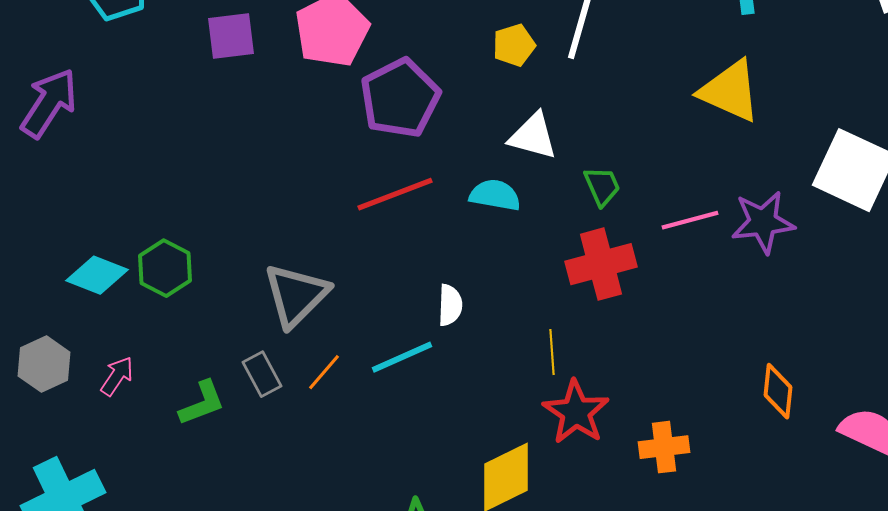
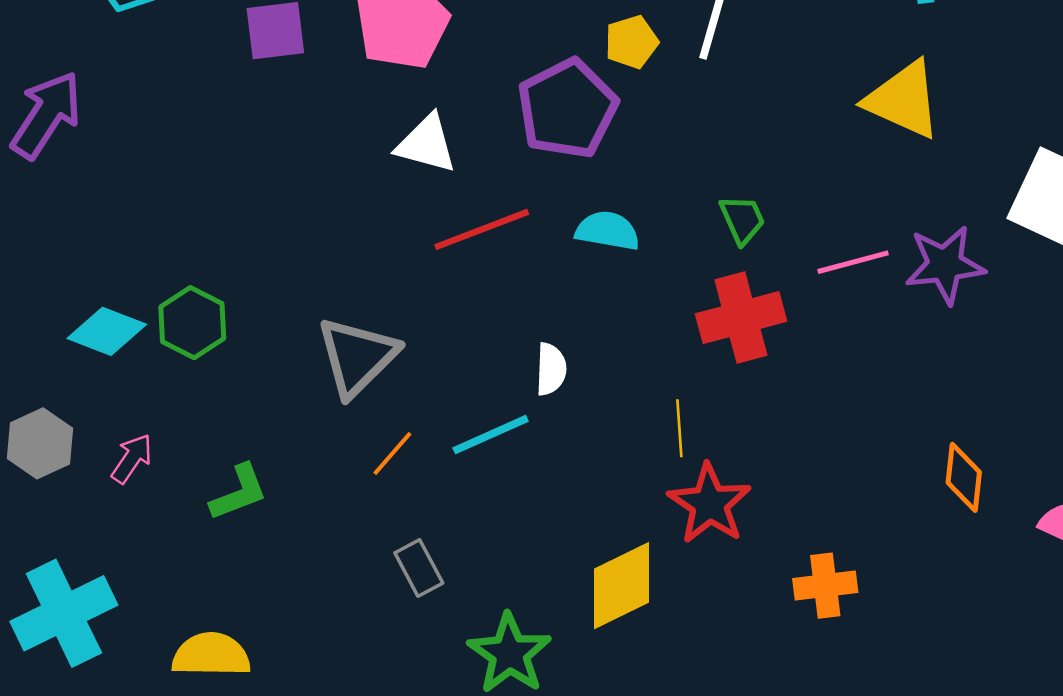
purple pentagon: (400, 98) -> (567, 109), moved
white triangle: (533, 136) -> (426, 144), moved
gray rectangle: (262, 374) -> (419, 568), moved
orange cross: (664, 447) -> (825, 586), moved

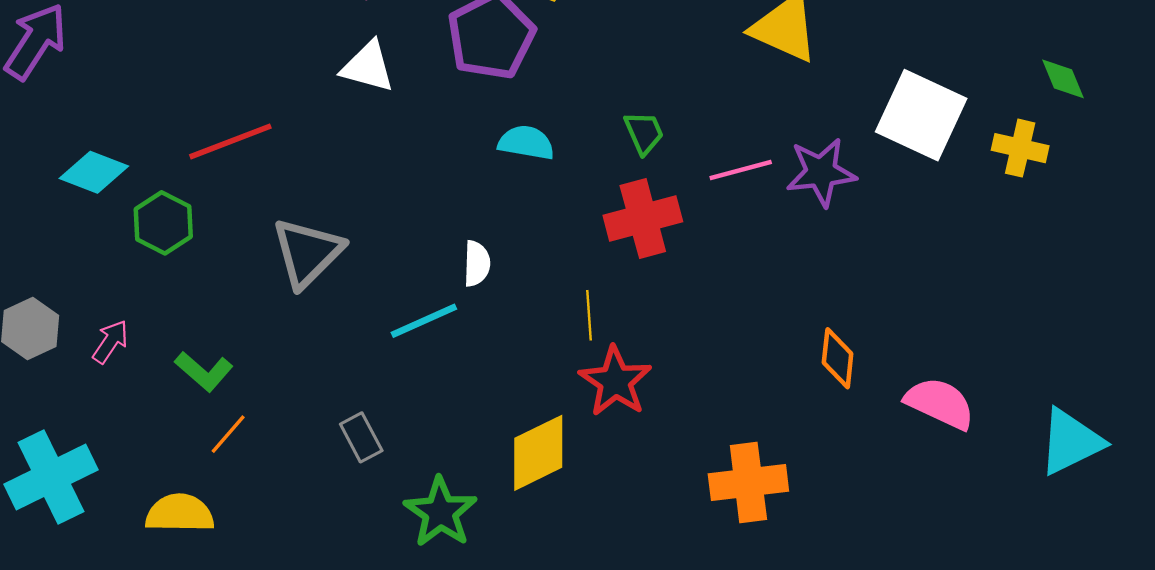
red line: (482, 229) -> (230, 141), moved
cyan diamond: (107, 331) -> (94, 172), moved
orange line: (392, 453) -> (228, 434), moved
green L-shape: (239, 492) -> (204, 371), turned 62
orange cross: (825, 586) -> (748, 482), moved, size x1.4

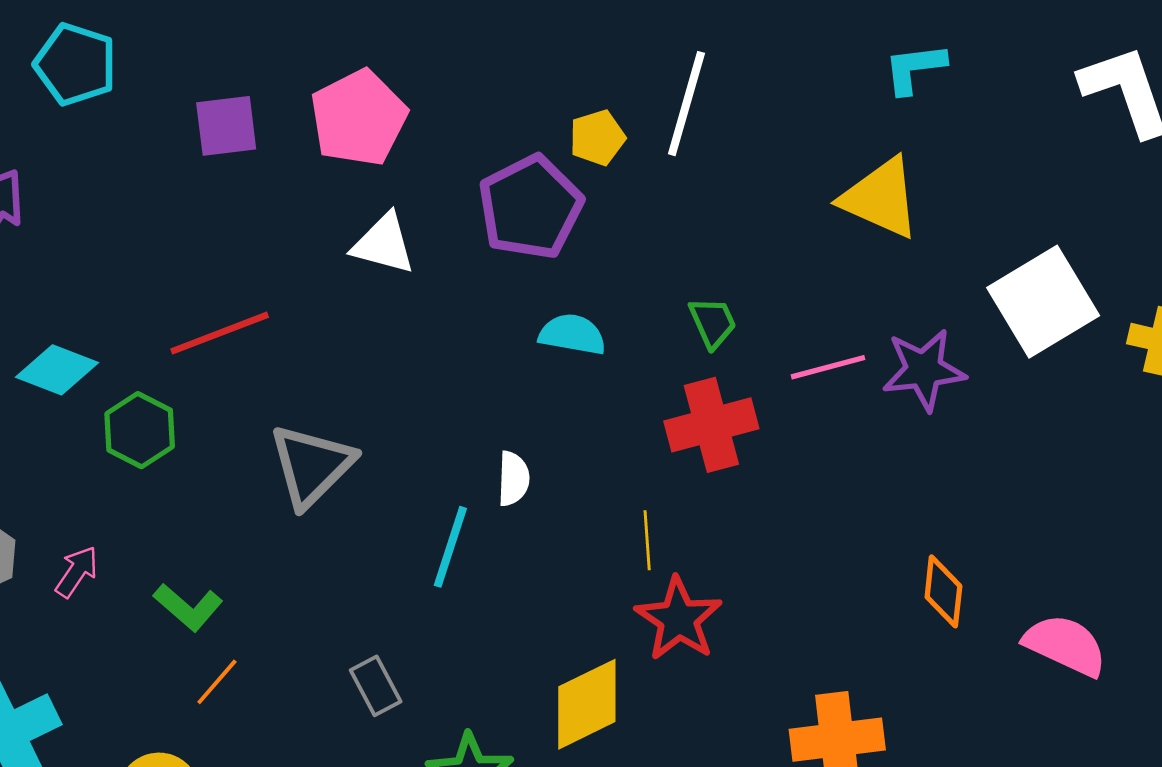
white square: (921, 115) -> (1043, 302), turned 34
cyan line: (424, 321) -> (450, 547), turned -48

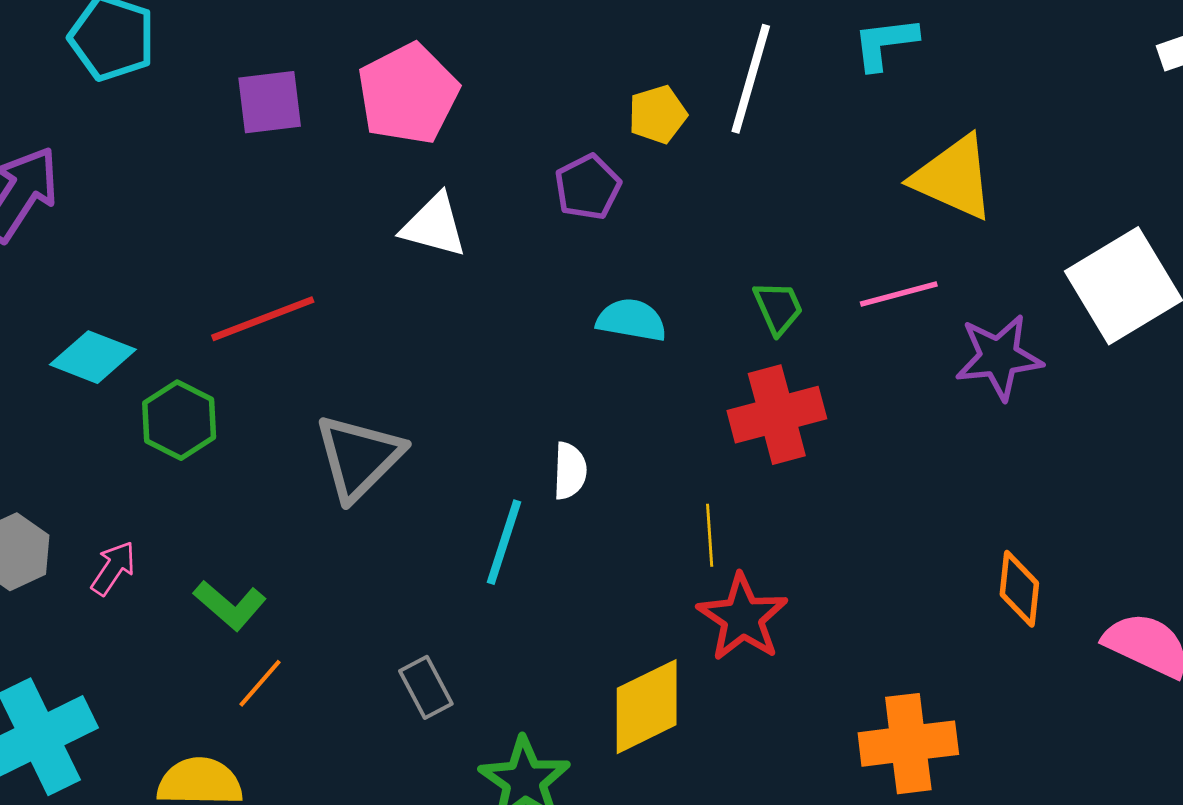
cyan L-shape: (915, 68) -> (885, 43), moved
purple pentagon: (530, 207) -> (588, 187), size x0.6
pink line: (828, 367) -> (899, 294), moved

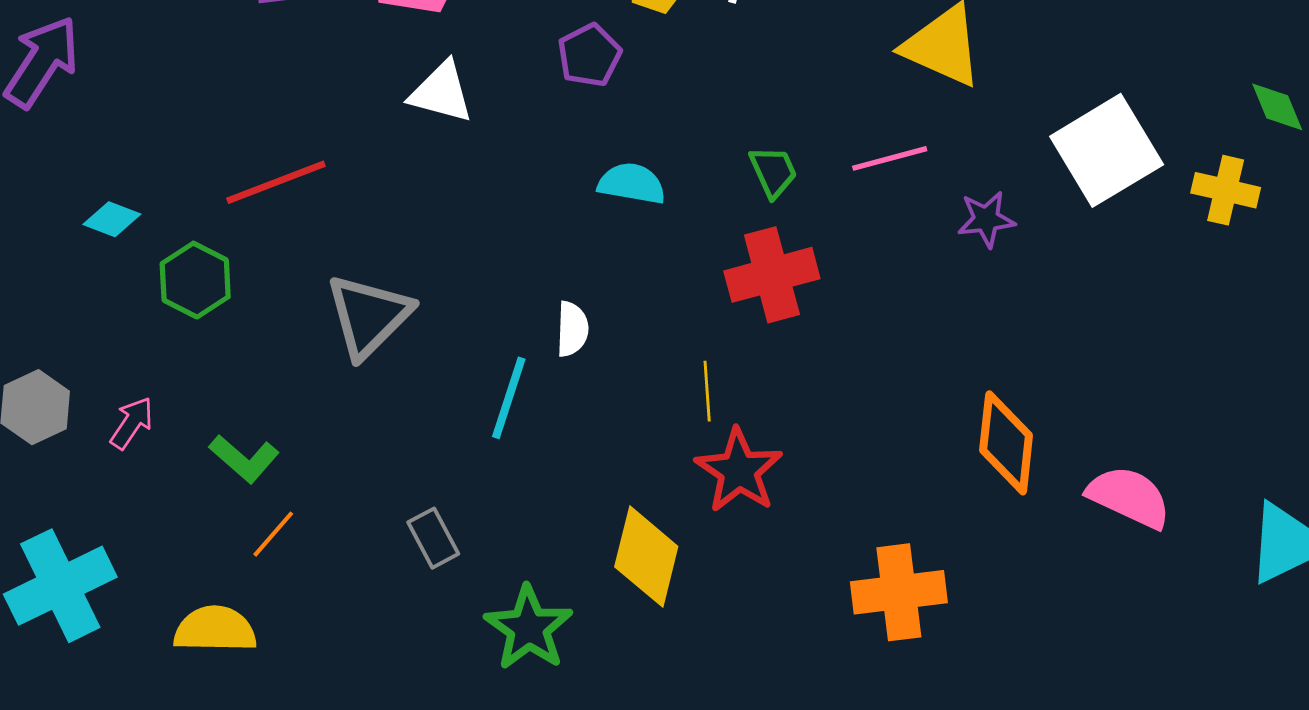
cyan diamond: (93, 357) -> (112, 219), size x0.7
purple star: (999, 357) -> (986, 219), size x0.7
orange diamond: (1019, 589) -> (1006, 443), size x1.4
yellow diamond: (647, 707) -> (646, 557), turned -50

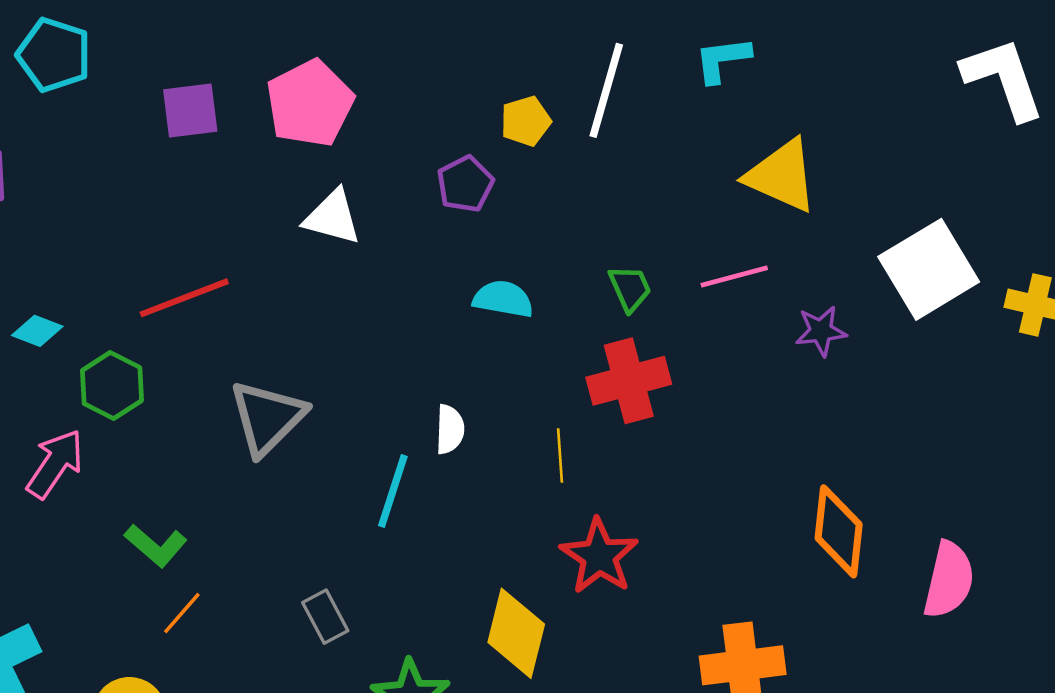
yellow line: (707, 391) -> (560, 455), moved
pink arrow: (132, 423) -> (55, 464), moved, size x1.5
pink semicircle: (1129, 497) -> (949, 580), turned 78

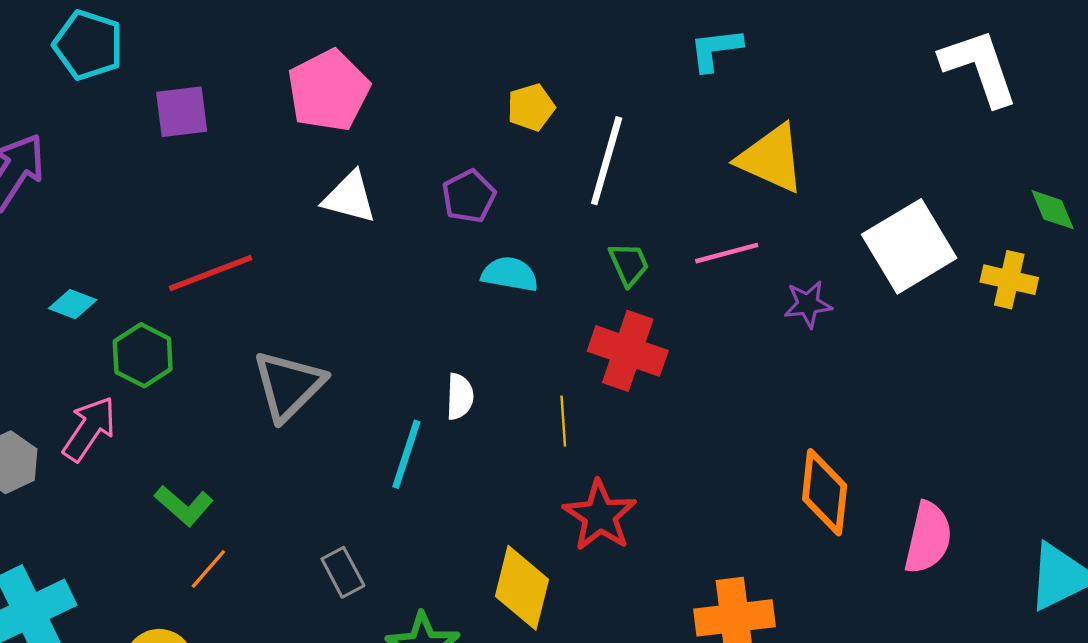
white line: (606, 90) -> (607, 161), moved
purple square: (190, 110) -> (182, 112), moved
purple pentagon: (465, 184) -> (469, 196), moved
red cross: (629, 381) -> (628, 351), turned 34

